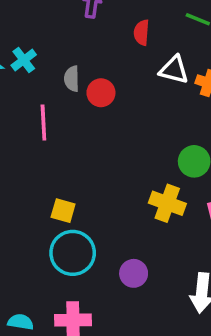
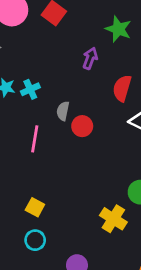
red semicircle: (142, 33) -> (122, 88), size x1.4
cyan circle: (73, 253) -> (35, 240), size x0.6

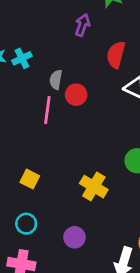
pink line: (35, 139) -> (47, 110), moved
yellow cross: (113, 219) -> (94, 187), moved
cyan circle: (35, 240) -> (26, 224), moved

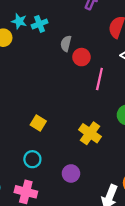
pink line: (47, 110) -> (99, 79), moved

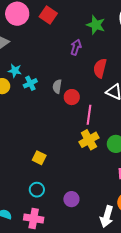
cyan cross: (40, 24) -> (30, 83), moved
yellow cross: (90, 133) -> (89, 140), moved, turned 30

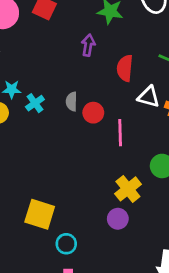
yellow cross: (89, 140) -> (128, 189), moved
yellow square: (39, 158) -> (40, 214), moved, size x1.6
purple circle: (71, 199) -> (118, 219), moved

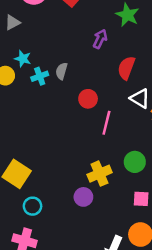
gray semicircle: (72, 102) -> (62, 71), moved

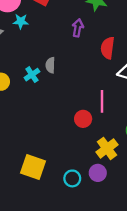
cyan star: (23, 59) -> (21, 21), moved
red circle: (88, 99) -> (83, 119), moved
cyan circle: (33, 206) -> (72, 178), moved

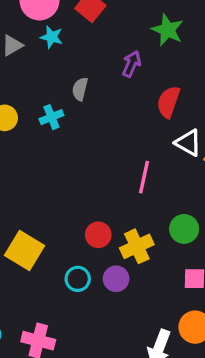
gray semicircle: (50, 65) -> (80, 89), moved
red circle: (83, 119) -> (98, 235), moved

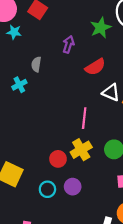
green star: (168, 30) -> (101, 28), moved, turned 30
red semicircle: (168, 102) -> (95, 67), turned -135
yellow cross: (137, 246) -> (81, 150), moved

